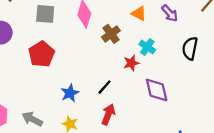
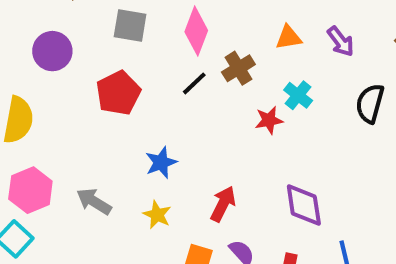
orange triangle: (139, 13) -> (288, 38), turned -42
black line: (104, 87) -> (194, 83), moved
purple diamond: (157, 90) -> (304, 205), moved

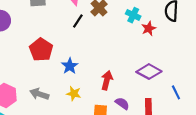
red pentagon: (118, 93) -> (41, 50), moved
red star: (269, 120) -> (149, 28), moved
purple diamond: (304, 205) -> (149, 72), turned -40

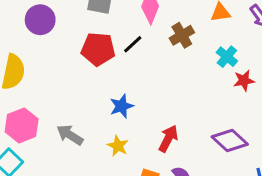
black line: (78, 21) -> (133, 44), moved
red pentagon: (41, 50) -> (98, 49), moved, turned 30

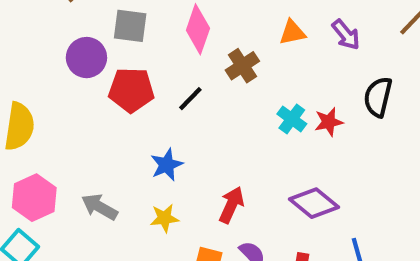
purple circle: (40, 20) -> (86, 58), moved
black line: (133, 44) -> (190, 99), moved
cyan cross: (227, 57) -> (292, 119), moved
yellow star: (118, 146) -> (164, 218), turned -30

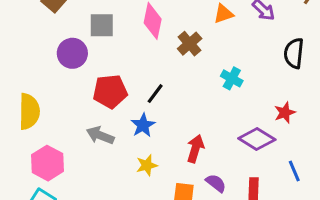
red pentagon: (131, 90) -> (110, 91), moved
black line: (190, 99) -> (155, 94), moved
red star: (329, 122) -> (285, 113), moved
gray arrow: (99, 207) -> (100, 135), moved

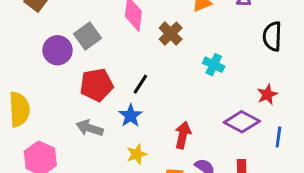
gray square: (102, 25) -> (88, 36), moved, turned -32
blue line: (294, 171) -> (278, 137), moved, turned 35

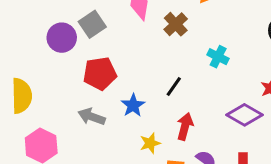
black line: (140, 84) -> (174, 86), moved
yellow star: (137, 154) -> (150, 143), moved

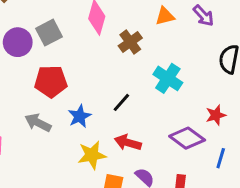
cyan cross: (218, 57) -> (168, 78), size x1.4
red arrow: (185, 126) -> (128, 143), turned -95
yellow star: (150, 143) -> (92, 155), size x1.4

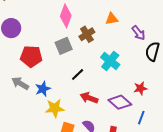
purple arrow: (203, 16) -> (138, 33), moved
gray square: (49, 33) -> (64, 46), moved
blue star: (80, 116) -> (43, 89), moved
red arrow: (128, 143) -> (89, 98), moved

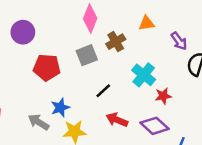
gray arrow: (20, 83) -> (39, 122), moved
red star: (140, 88) -> (163, 96), moved

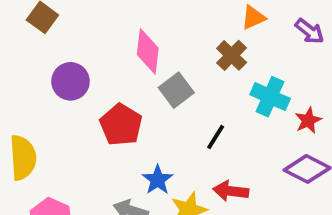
pink diamond: (90, 19) -> (148, 51), moved
brown cross: (116, 42) -> (232, 55), moved
red pentagon: (47, 67) -> (121, 125), turned -30
red arrow: (117, 120) -> (231, 191), moved

